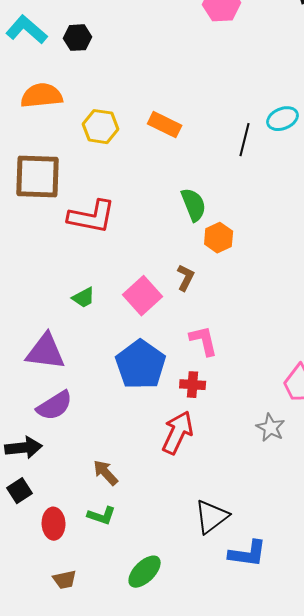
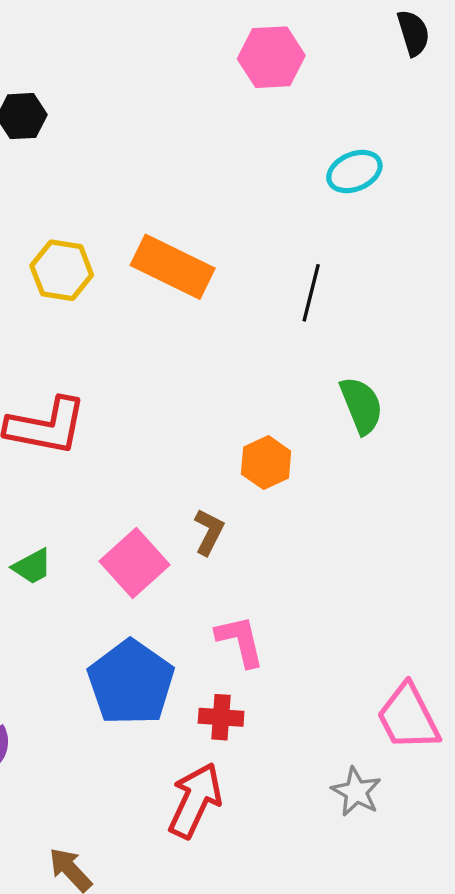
cyan ellipse: (283, 119) -> (354, 172), moved
orange rectangle: (165, 125) -> (173, 267), size x1.4
green semicircle: (194, 205) -> (361, 405), moved

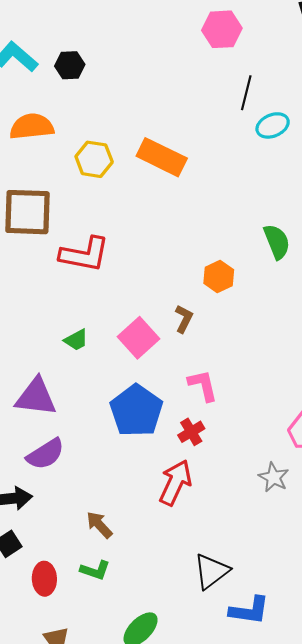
cyan ellipse: (354, 172) -> (273, 125), moved
black line: (311, 293) -> (246, 93), moved
red cross: (221, 717) -> (191, 432), turned -35

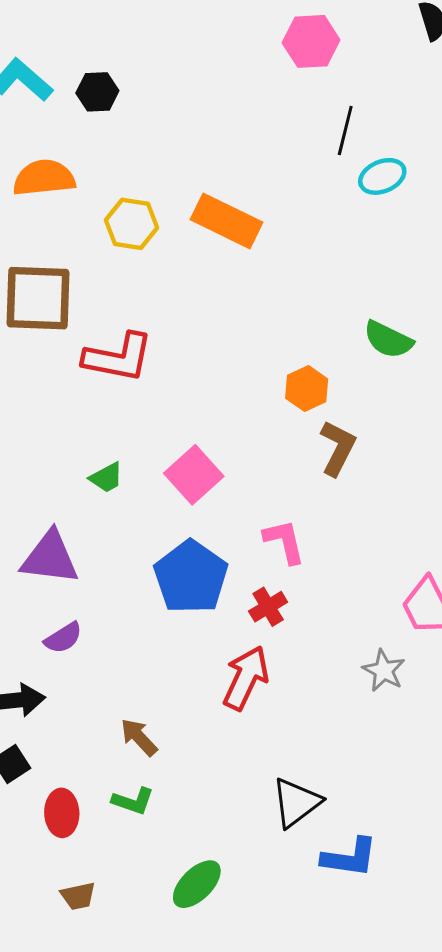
green semicircle: (277, 242) -> (388, 340), turned 138
brown L-shape: (184, 319) -> (338, 448), moved, size x1.4
purple semicircle: (45, 454) -> (63, 638), size x0.7

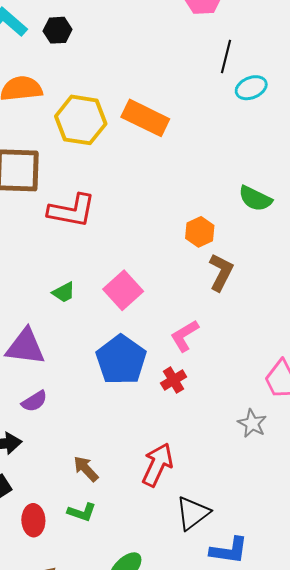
yellow hexagon: (132, 224) -> (81, 120), size x1.4
pink L-shape: (284, 541) -> (185, 336), turned -108
red arrow: (246, 678) -> (157, 465), moved

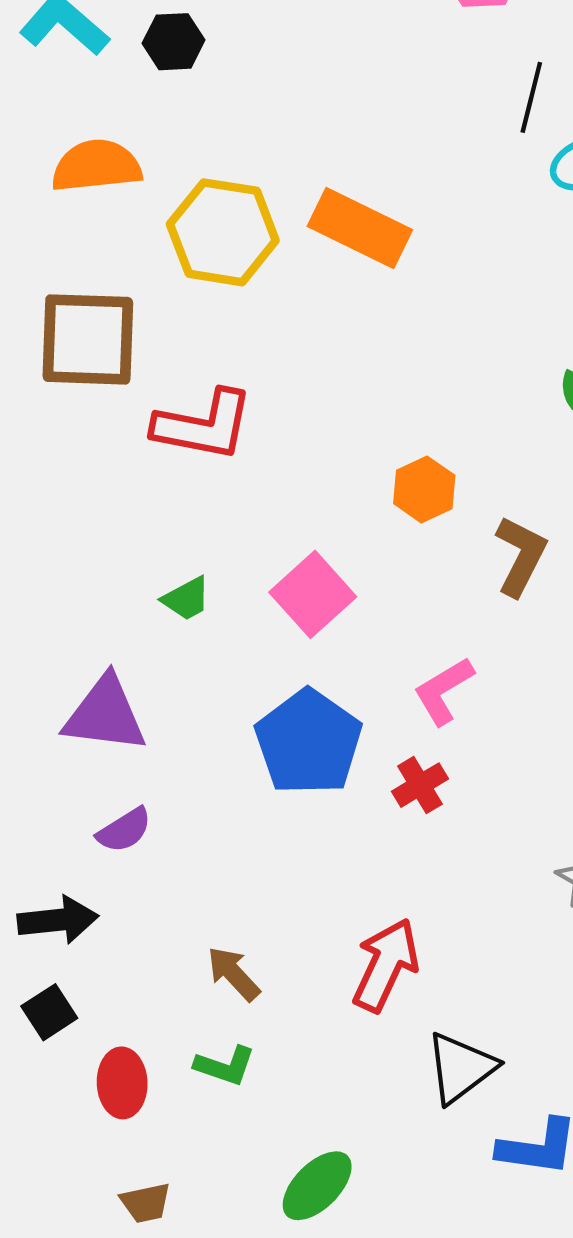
orange hexagon: (200, 232) -> (424, 489), moved

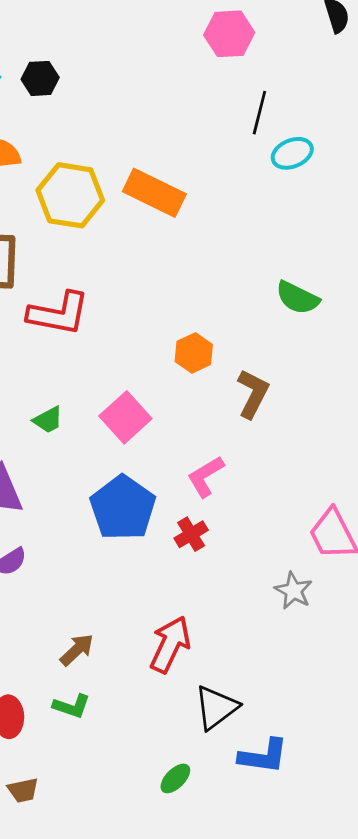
brown arrow: (234, 974) -> (77, 650), turned 90
green ellipse: (317, 1186) -> (175, 778), moved, size x0.7

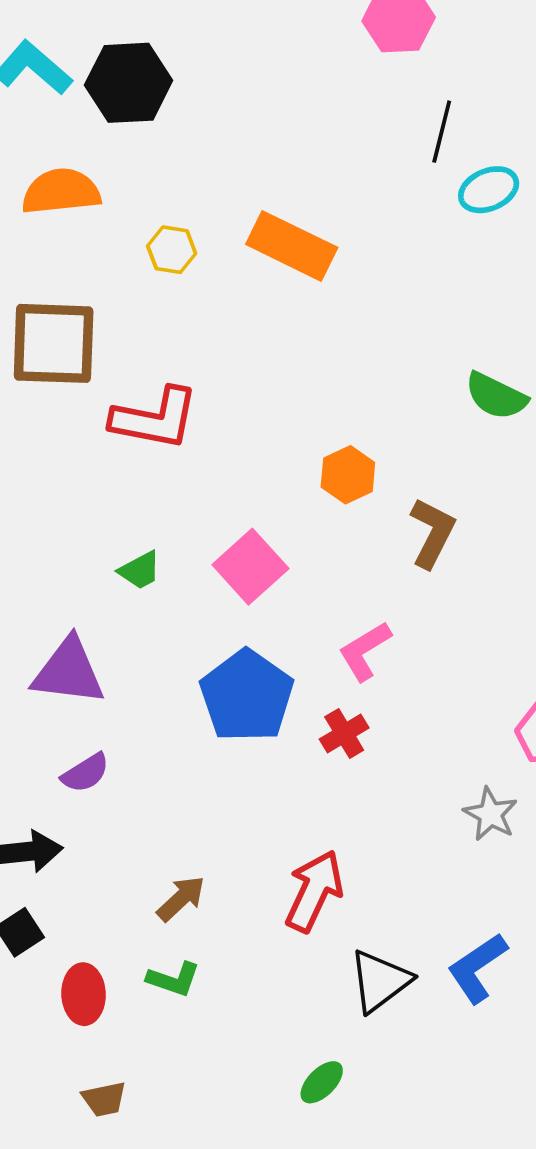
black hexagon: (40, 78) -> (129, 83), size x1.6
yellow hexagon: (70, 195) -> (172, 250), size x0.5
blue L-shape: (263, 756) -> (477, 968), moved, turned 138

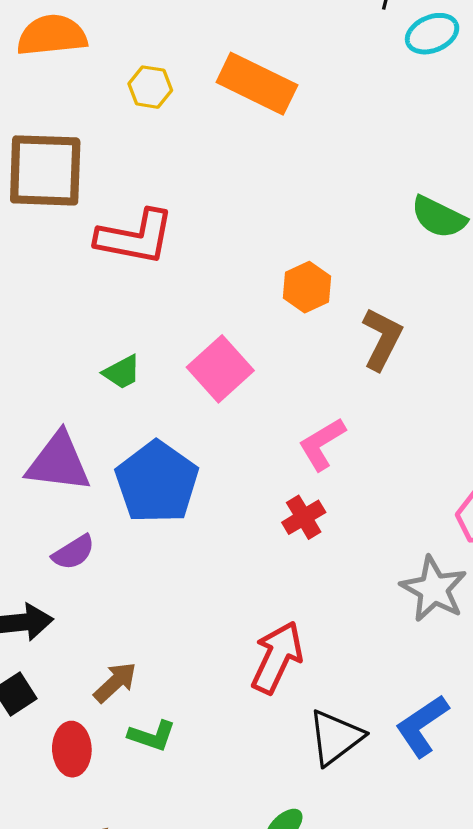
blue pentagon: (247, 696) -> (157, 482), moved
gray star: (490, 814) -> (434, 589), size x1.4
brown arrow: (181, 899) -> (115, 682), moved

